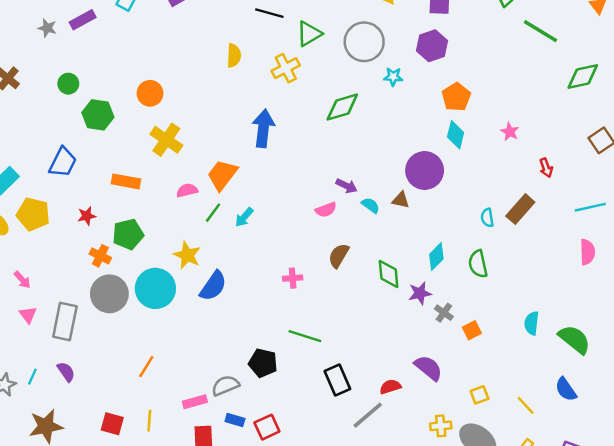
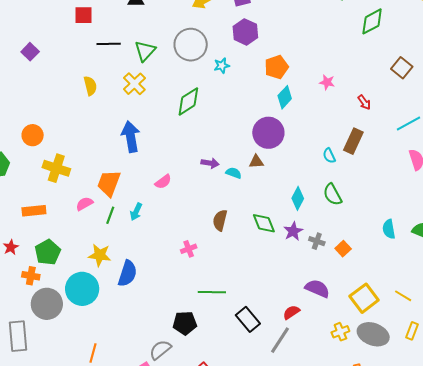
orange pentagon: (456, 97) -> (276, 67), turned 30
cyan diamond: (456, 135) -> (285, 97), turned 45
pink semicircle: (326, 210) -> (163, 182), moved
yellow square: (479, 395) -> (364, 298), size x1.8

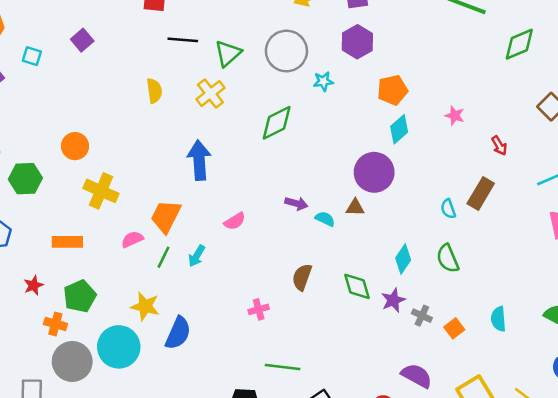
cyan semicircle: (389, 229) -> (498, 319), moved

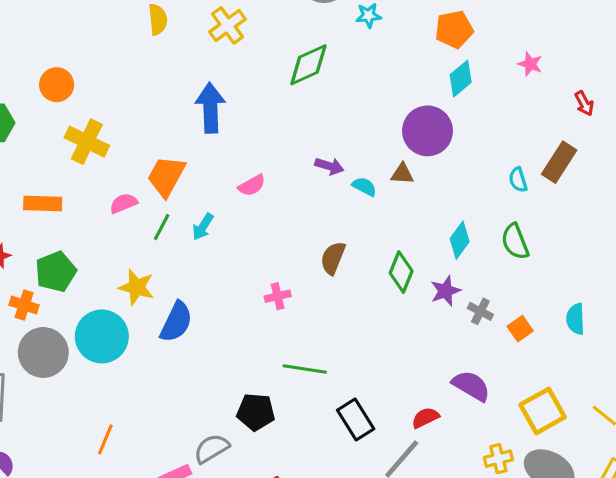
green diamond: (357, 286) -> (401, 272), turned 36

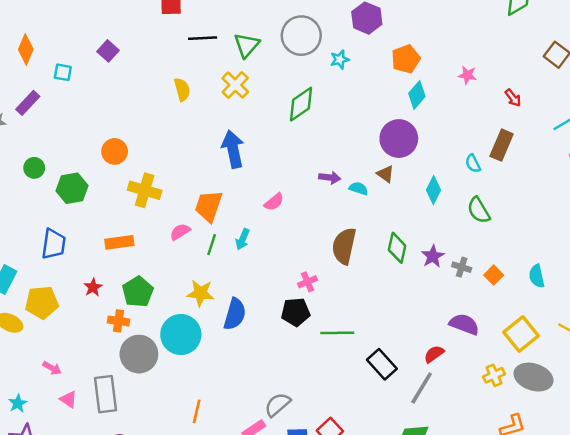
brown triangle: (402, 174) -> (385, 174), turned 42
cyan diamond: (460, 240) -> (434, 190), moved
brown semicircle: (333, 258) -> (344, 246), size x1.4
cyan semicircle: (576, 319) -> (537, 276), moved
black pentagon: (256, 412) -> (296, 312), moved

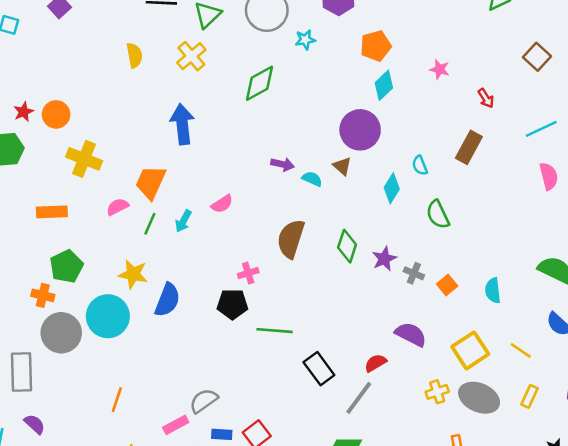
cyan semicircle: (473, 164) -> (420, 165), moved
pink semicircle: (274, 202) -> (222, 204), moved
red star: (93, 287) -> (24, 112), moved

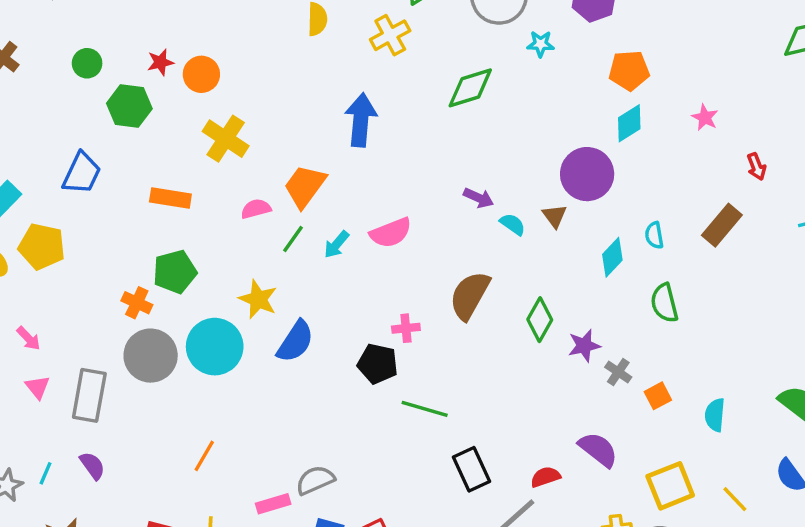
pink semicircle: (222, 204) -> (391, 233), size x1.4

